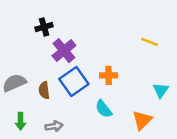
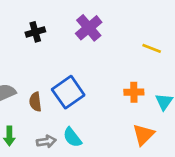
purple cross: (64, 51) -> (89, 28), moved
orange cross: (109, 75) -> (134, 92), moved
cyan semicircle: (104, 109) -> (72, 137), moved

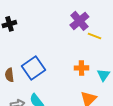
purple cross: (89, 28) -> (79, 21), moved

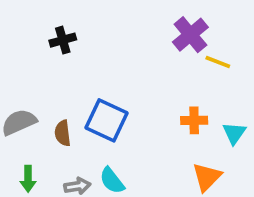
blue square: (33, 68) -> (106, 120), turned -30

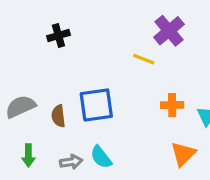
yellow line: (218, 62) -> (144, 59), moved
blue square: (106, 120) -> (96, 105), turned -33

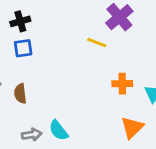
blue square: (96, 105) -> (23, 48), moved, size x0.6

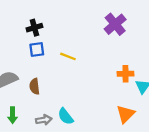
yellow line: (97, 43) -> (68, 56), moved
orange cross: (122, 84) -> (125, 74), moved

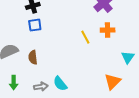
yellow line: (68, 56) -> (85, 37), moved, turned 40
orange cross: (125, 74) -> (108, 30), moved

